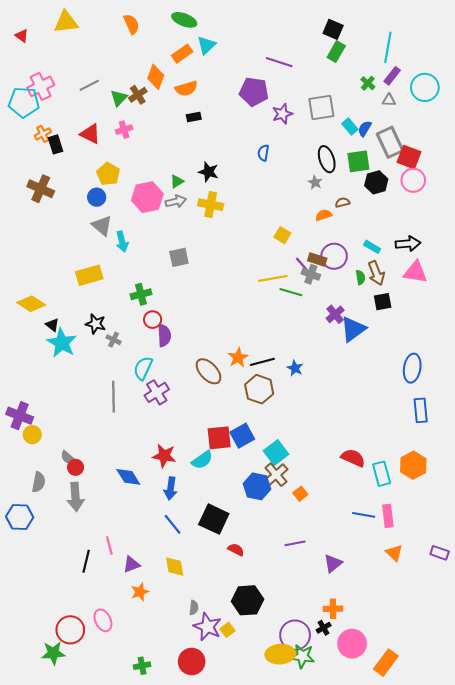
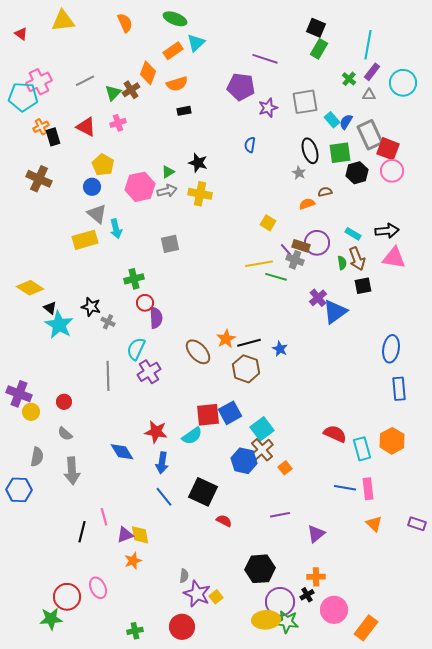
yellow rectangle: (89, 275) -> (85, 240), moved
red circle: (76, 467) -> (64, 402), moved
yellow diamond: (175, 567) -> (140, 535), moved
black hexagon: (248, 600) -> (260, 569), moved

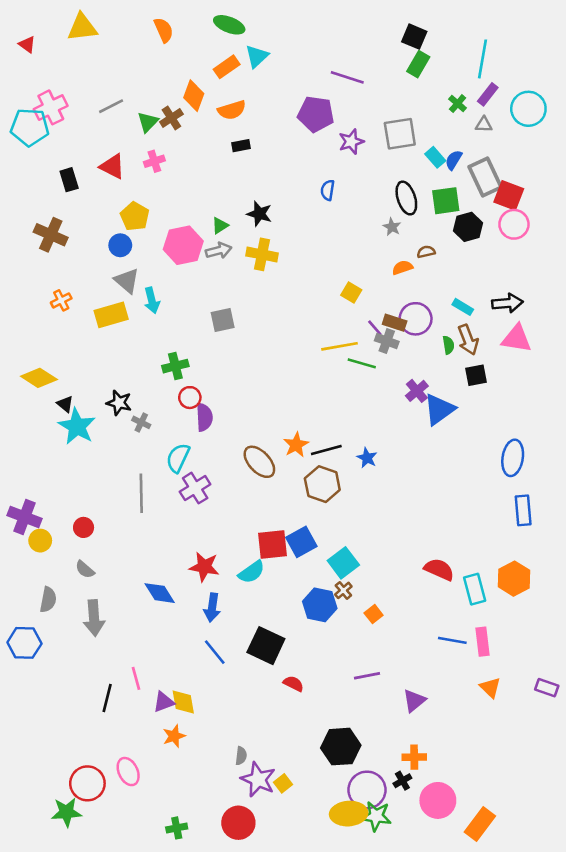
orange cross: (41, 127) -> (61, 300), moved
brown cross: (262, 450) -> (343, 590), size x0.6

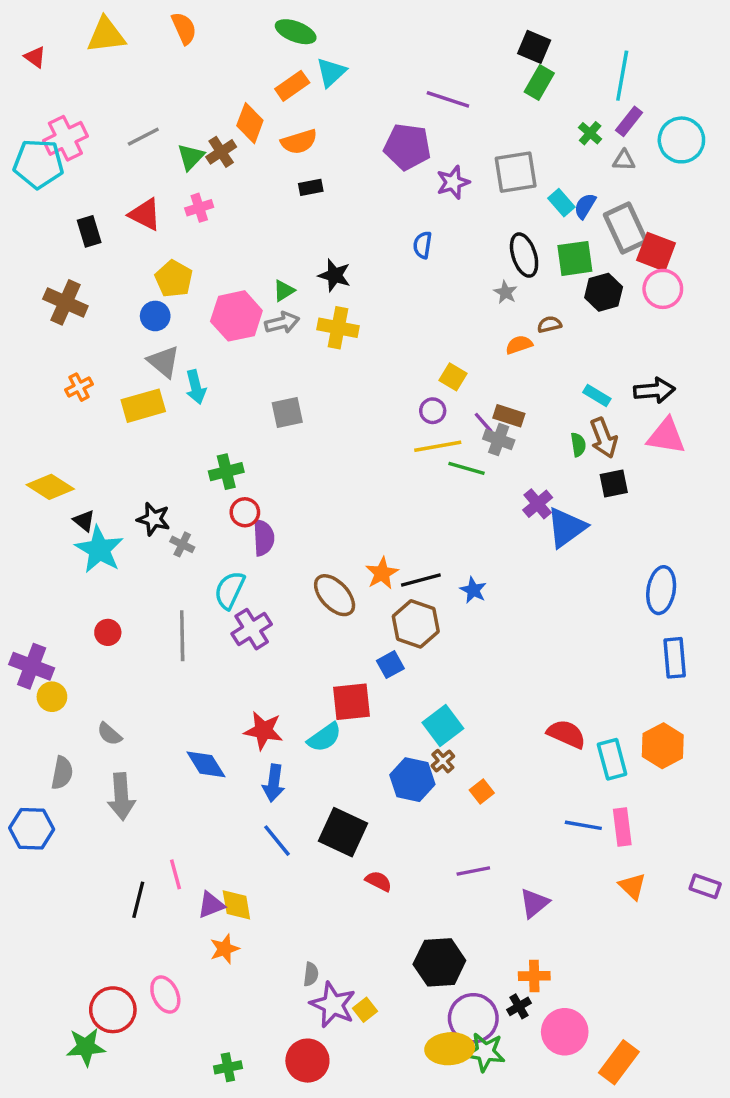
orange semicircle: (164, 30) -> (184, 28), moved
purple circle: (416, 319) -> (433, 411), moved, size x0.6
red circle: (84, 527) -> (108, 632), moved
blue square: (301, 542) -> (390, 665), moved, size x0.7

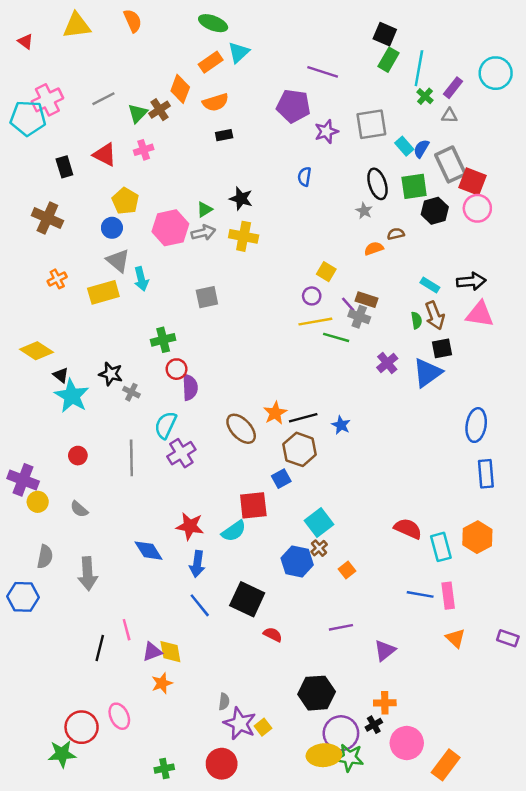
cyan line: (622, 76) -> (419, 68), moved
cyan circle: (681, 140) -> (496, 73), moved
blue triangle: (566, 527) -> (427, 373), moved
gray semicircle: (109, 734) -> (79, 509), moved

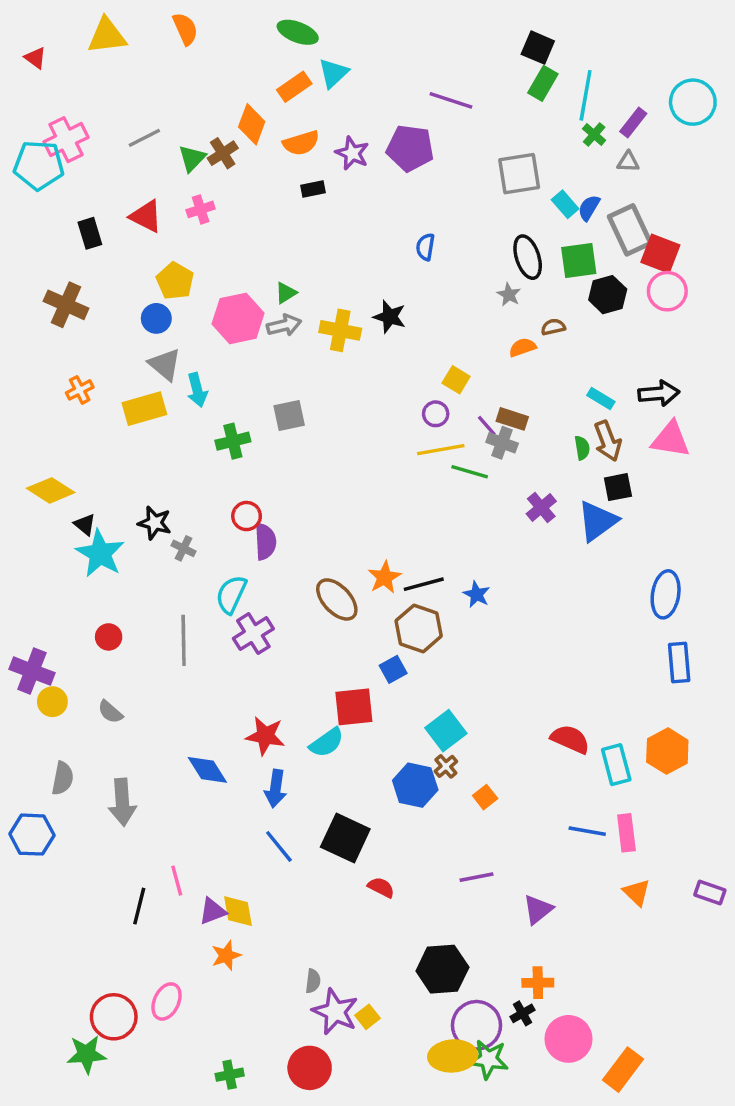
purple star: (326, 132) -> (352, 153), moved, turned -30
black star: (241, 199) -> (390, 317), moved
green cross: (163, 340) -> (233, 441), moved
pink ellipse: (119, 716) -> (167, 1001), turned 50

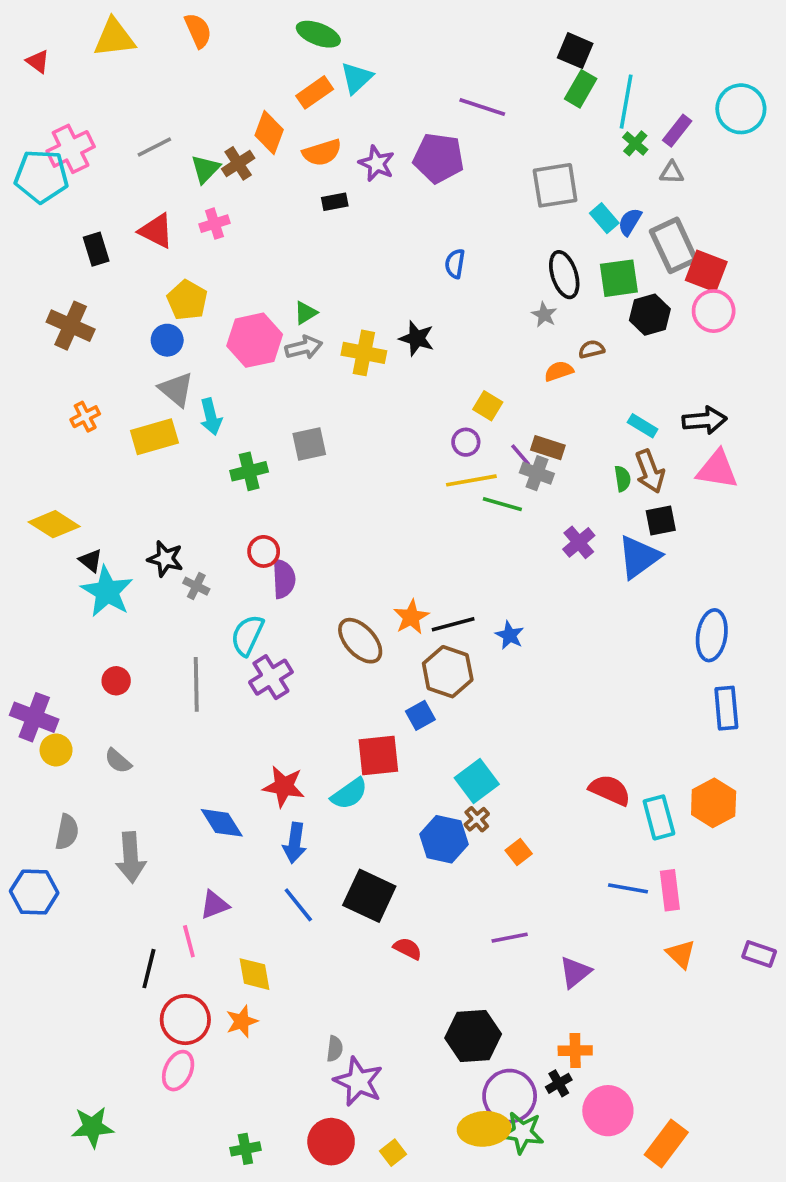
purple triangle: (212, 911) -> (214, 905), moved
red circle: (114, 1017) -> (185, 1020), moved
yellow square: (368, 1017) -> (393, 1153), moved

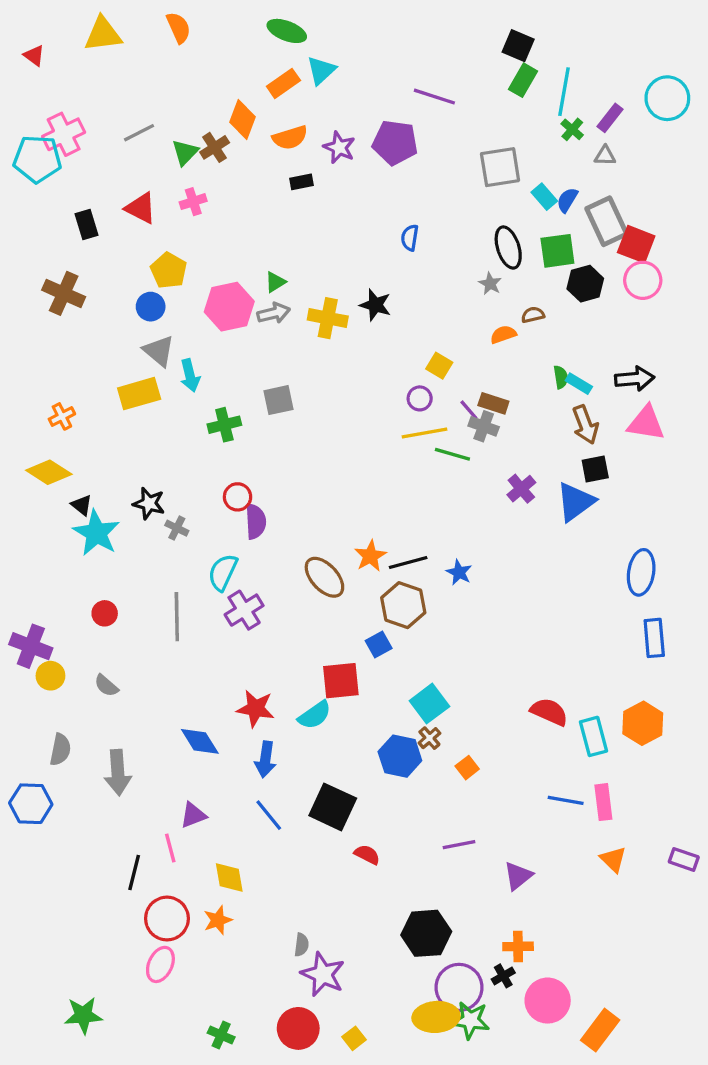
orange cross: (85, 417) -> (62, 416), moved
green semicircle: (623, 479) -> (561, 377), moved
green cross: (245, 1149) -> (221, 1035), turned 35

